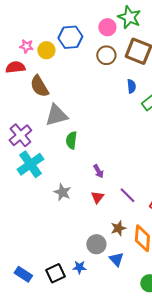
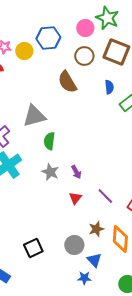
brown semicircle: (39, 86) -> (67, 82), moved
gray star: (62, 192) -> (50, 172), moved
blue star: (79, 267) -> (84, 278), moved
black square: (55, 273) -> (33, 248), moved

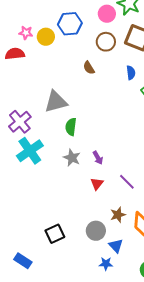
brown semicircle: (67, 82) -> (89, 68), size x0.6

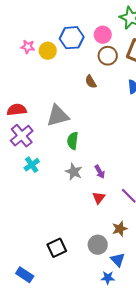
pink circle: (107, 14) -> (103, 35), moved
red semicircle: (15, 54) -> (17, 110), moved
cyan cross: (30, 151) -> (32, 165), size x0.6

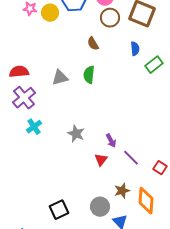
gray triangle: (58, 116) -> (60, 78), size x0.7
green semicircle: (73, 141) -> (89, 75), moved
purple arrow: (100, 172) -> (111, 141), moved

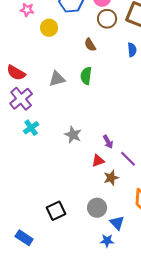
yellow circle: (50, 13) -> (49, 28), moved
red semicircle: (19, 72) -> (16, 73), turned -144
red triangle: (101, 160) -> (98, 161), turned 32
brown star: (122, 191) -> (111, 178), moved

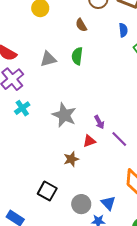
gray star: (73, 135) -> (64, 115), size x1.4
brown star: (111, 178) -> (71, 159), moved
gray circle: (97, 208) -> (81, 204), moved
black square: (56, 211) -> (47, 191), turned -36

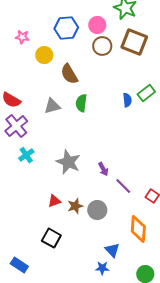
brown semicircle: (81, 25) -> (69, 74), moved, size x1.5
blue semicircle: (123, 30) -> (127, 100), moved
red triangle: (89, 141) -> (54, 201), moved
gray circle: (81, 204) -> (97, 210), moved

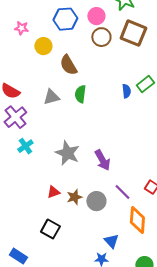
purple arrow: (103, 169) -> (102, 160), size x1.5
purple line: (123, 186) -> (122, 192), moved

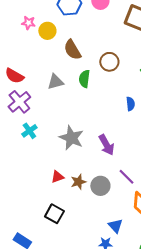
pink star: (21, 28) -> (28, 23), moved
brown circle: (101, 37) -> (109, 62), moved
blue semicircle: (126, 91) -> (130, 104), moved

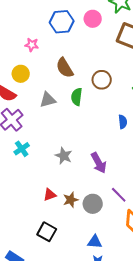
pink star: (28, 23) -> (32, 45), moved
yellow circle: (47, 31) -> (21, 74), moved
gray star: (71, 138) -> (64, 156), size x0.7
blue triangle: (115, 226) -> (95, 242), moved, turned -42

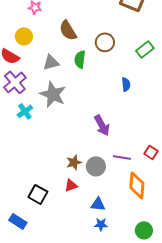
gray star: (64, 156) -> (53, 94), moved, size x1.5
red triangle: (50, 195) -> (71, 185), moved
purple line: (119, 195) -> (122, 157), turned -36
black square: (47, 232) -> (38, 194), moved

